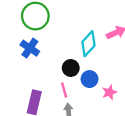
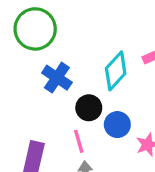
blue cross: (30, 48) -> (57, 78), moved

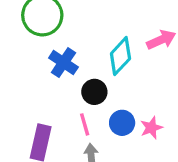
blue circle: (117, 125) -> (122, 123), moved

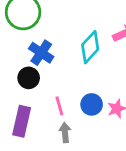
black circle: (94, 92) -> (29, 78), moved

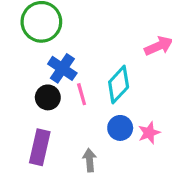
cyan diamond: (90, 47) -> (119, 85), moved
pink line: (59, 106) -> (82, 94), moved

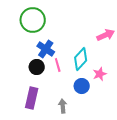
pink star: (149, 133) -> (100, 74), moved

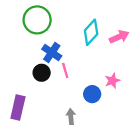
cyan diamond: (81, 59) -> (91, 32), moved
purple rectangle: (32, 98) -> (18, 108), moved

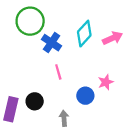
blue cross: (52, 53) -> (52, 43), moved
black circle: (42, 73) -> (35, 101), moved

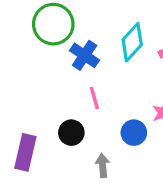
black circle: (35, 101) -> (71, 133), moved

